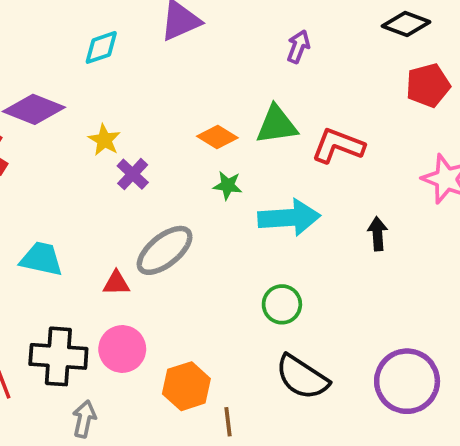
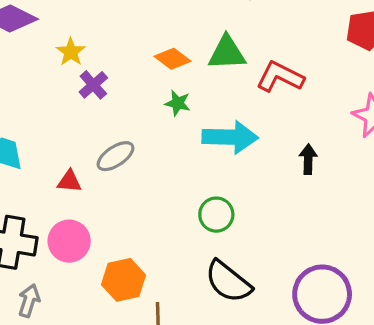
gray ellipse: (165, 250) -> (115, 156), size x0.7

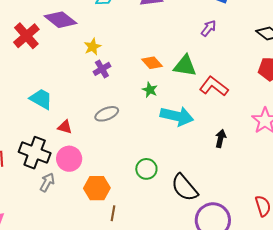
red triangle: (69, 181) -> (65, 127), moved
green circle: (216, 215) -> (146, 169), moved
black semicircle: (228, 282) -> (185, 188), moved
gray arrow: (29, 301) -> (47, 182), moved

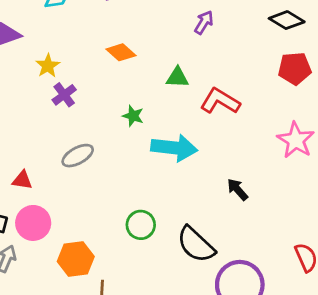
orange diamond: (152, 63) -> (121, 52), moved
green triangle: (185, 66) -> (177, 77), size x0.7
black arrow: (221, 139) -> (237, 190), moved, turned -48

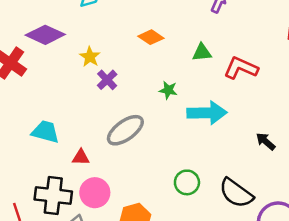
gray ellipse: (78, 156) -> (125, 130), size x1.4

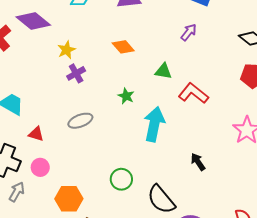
cyan arrow: (207, 113) -> (154, 124), turned -92
gray ellipse: (125, 130) -> (80, 121), size x0.7
pink circle: (95, 193) -> (40, 167), size x0.7

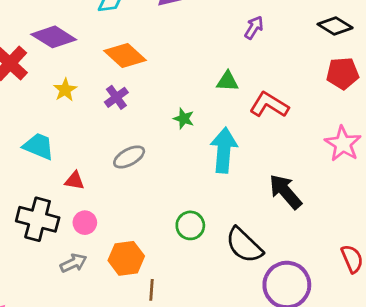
orange diamond: (123, 47) -> (125, 55), moved, size x1.4
yellow star: (66, 50) -> (65, 90), moved
black arrow: (198, 162) -> (285, 192), size x1.6
gray arrow: (17, 192) -> (73, 263), moved, turned 42

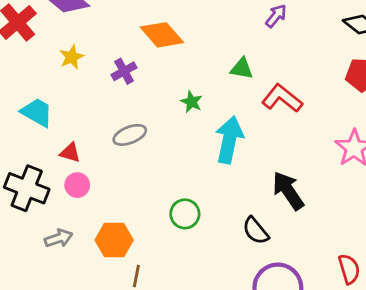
orange diamond: (125, 55) -> (162, 35), moved
pink circle: (85, 223) -> (77, 185), moved
black semicircle: (244, 245) -> (256, 231), moved, size x0.7

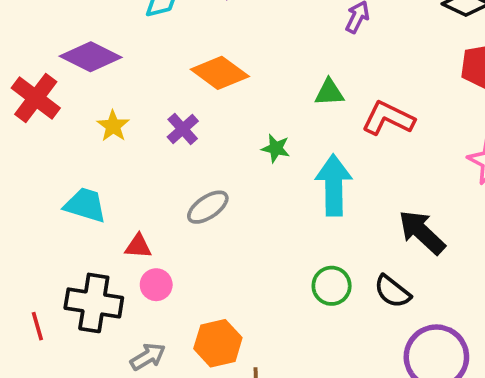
green circle: (185, 214) -> (332, 286), moved

